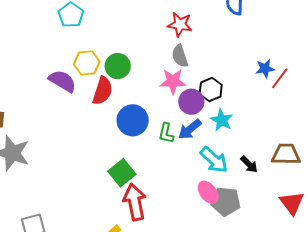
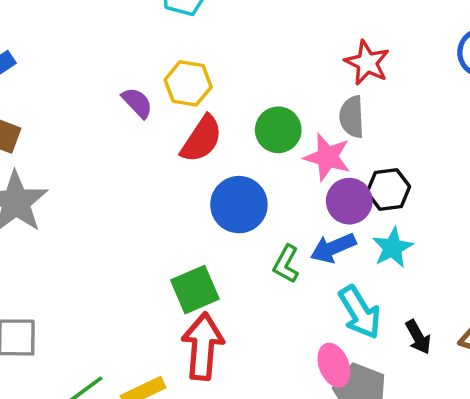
green circle: (118, 66) -> (278, 130), moved
purple semicircle: (62, 81) -> (137, 103), size x0.7
green L-shape: (166, 133) -> (286, 264), moved

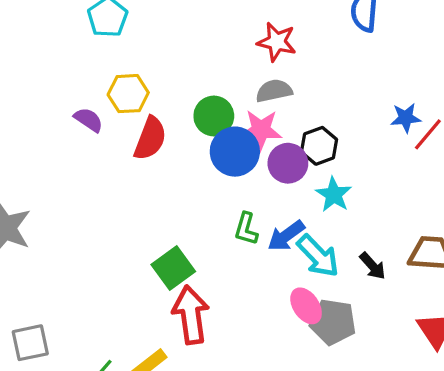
gray semicircle: (352, 117) -> (274, 91), turned 93
blue circle: (239, 205) -> (235, 152), moved
blue arrow: (333, 248) -> (286, 236), moved

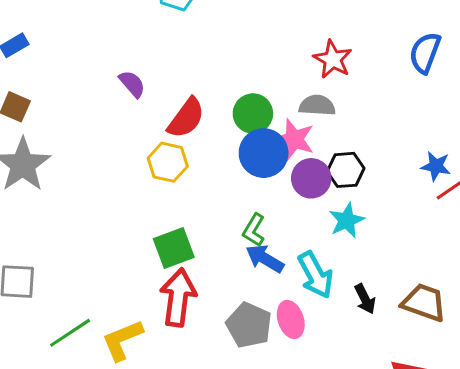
yellow hexagon: (128, 94) -> (168, 162), moved
blue arrow: (286, 236) -> (265, 259), moved, turned 51
gray pentagon: (333, 322) -> (249, 325), moved

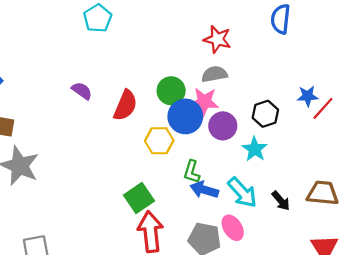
yellow hexagon: (168, 162) -> (159, 141), moved
black hexagon: (346, 170) -> (265, 114), moved

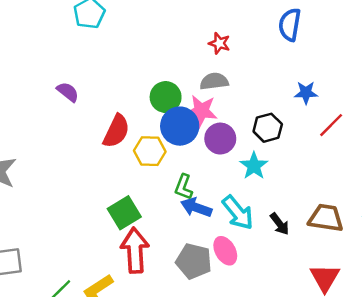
red star: (217, 39) -> (219, 43), size x0.7
blue star: (308, 96) -> (306, 93), moved
red semicircle: (125, 105) -> (116, 131), moved

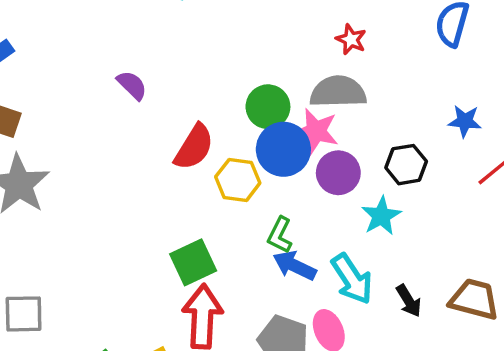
gray semicircle: (214, 81) -> (338, 92), size x1.4

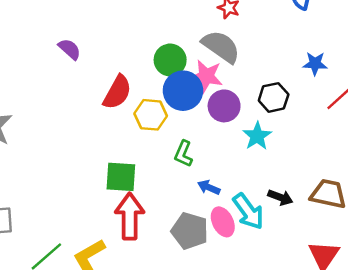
gray semicircle: (338, 92) -> (221, 47), turned 39
green square: (193, 262) -> (121, 177), turned 32
blue arrow: (294, 266) -> (209, 187), moved, size x0.7
cyan arrow: (352, 279) -> (248, 211), moved
black arrow: (409, 301) -> (280, 197), turned -35

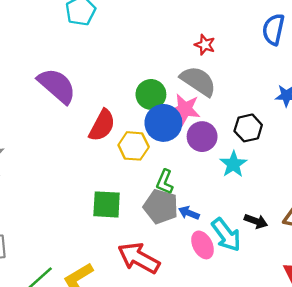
purple semicircle: (70, 49) -> (57, 86), size x1.8
red arrow: (130, 216) -> (139, 258), moved, turned -60
gray pentagon: (190, 231) -> (161, 207), moved

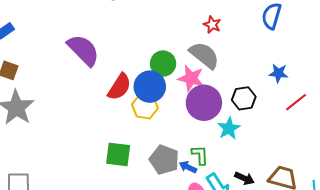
blue circle: (163, 123) -> (150, 87), moved
purple circle: (202, 137) -> (204, 103), size x1.4
green L-shape: (165, 182) -> (200, 155), moved, turned 150

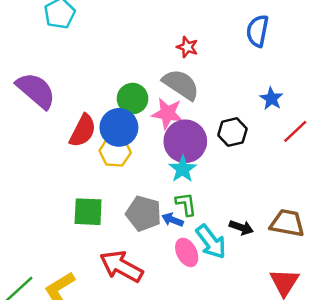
blue star: (278, 73) -> (271, 99), turned 30
cyan star: (229, 128) -> (183, 169), moved

